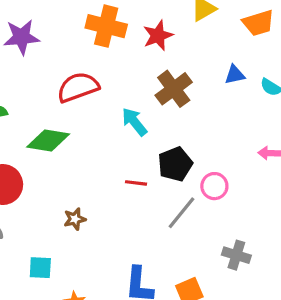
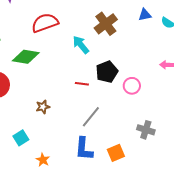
gray line: (181, 213) -> (91, 117), moved
cyan square: (40, 268) -> (21, 138), turned -35

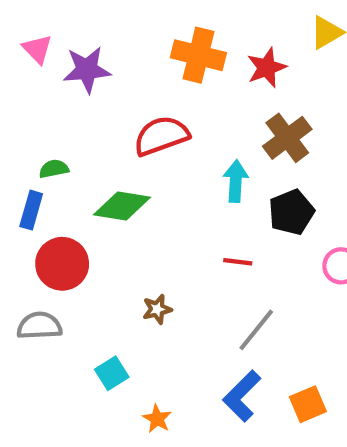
cyan arrow: (81, 45) -> (236, 181), turned 42
black pentagon: (107, 72) -> (291, 212), moved
blue L-shape: (84, 149) -> (242, 396), turned 40

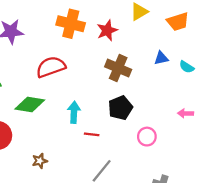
brown cross: (287, 138) -> (118, 68), turned -30
cyan arrow: (236, 181) -> (74, 112), moved
brown star: (157, 309) -> (40, 161), moved

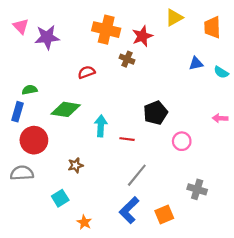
orange trapezoid: (178, 22) -> (212, 27), turned 105
red semicircle: (51, 67) -> (86, 72), size x0.6
brown cross: (118, 68) -> (127, 59), moved, size x0.6
cyan arrow: (74, 112) -> (101, 126), moved

